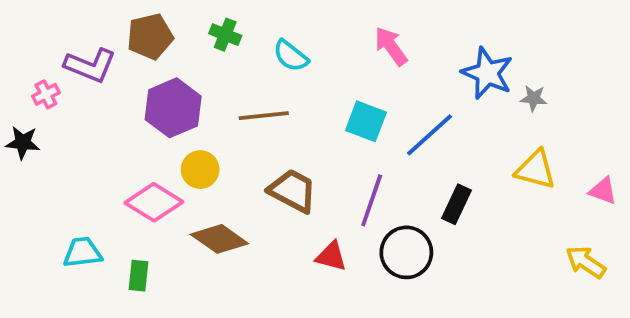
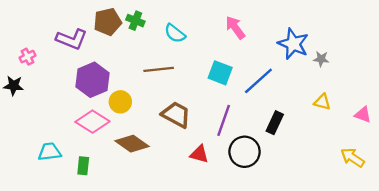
brown pentagon: (150, 37) -> (108, 22), moved
purple L-shape: (90, 65) -> (72, 39), moved
purple hexagon: (173, 108) -> (92, 80), moved
yellow triangle: (536, 170) -> (322, 102), size x0.7

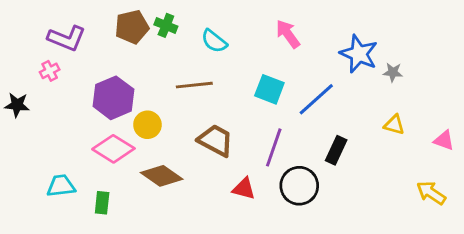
purple L-shape: (72, 39) -> (67, 38), moved
pink cross: (27, 57) -> (50, 71), moved

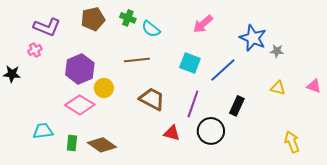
green cross: (166, 25) -> (128, 18), moved
pink arrow: (288, 34) -> (203, 24), turned -95
pink triangle: (444, 140) -> (314, 86), moved
brown diamond: (162, 176) -> (102, 145), moved
yellow arrow: (431, 193) -> (292, 142), moved, turned 35

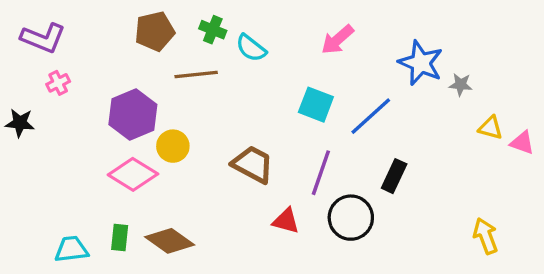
purple L-shape: (47, 27) -> (43, 38), moved
brown line: (137, 60) -> (196, 75), moved
yellow triangle: (278, 88) -> (491, 128), moved
cyan trapezoid: (43, 131) -> (71, 249), moved

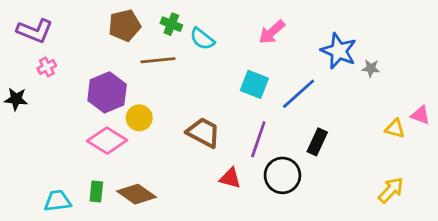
yellow triangle: (491, 128) -> (395, 129), moved
yellow arrow: (486, 236) -> (391, 190), turned 64

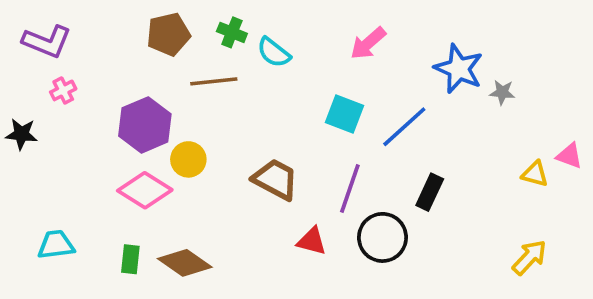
cyan trapezoid: (58, 201) -> (56, 245), moved

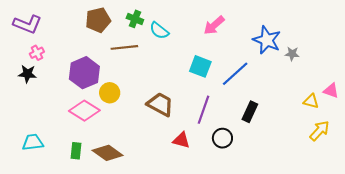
black star: (21, 134) -> (27, 74), moved
black circle: (382, 237) -> (222, 138), size x0.7
yellow arrow: (529, 257) -> (319, 131), moved

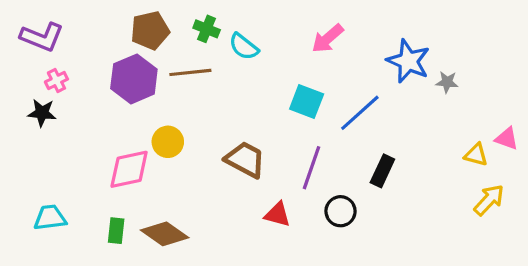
purple hexagon: (84, 73) -> (134, 79), moved
pink diamond: (84, 111) -> (129, 169), turned -44

